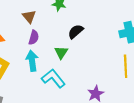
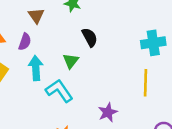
black semicircle: (76, 31) -> (90, 37), turned 98
purple semicircle: (34, 37) -> (25, 42), moved

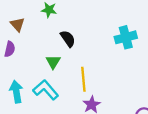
cyan arrow: (36, 68) -> (16, 92), moved
yellow line: (145, 83) -> (83, 79), moved

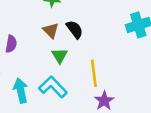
brown triangle: (17, 24) -> (51, 30), moved

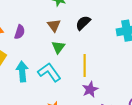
black semicircle: (75, 29) -> (83, 23), moved, turned -105

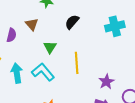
brown triangle: (54, 25) -> (32, 24), moved
purple star: (90, 89) -> (106, 82), moved

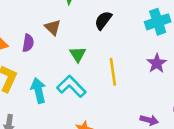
purple star: (106, 82) -> (157, 63), moved

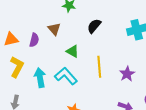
green triangle: (78, 54) -> (73, 51), turned -32
purple star: (157, 63) -> (127, 74), moved

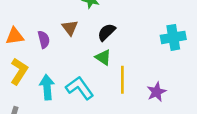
black semicircle: (94, 26) -> (107, 32), moved
purple semicircle: (34, 40) -> (44, 39), turned -32
green triangle: (73, 51) -> (103, 57), moved

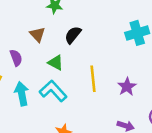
purple semicircle: (44, 39) -> (16, 58), moved
green triangle: (103, 57) -> (56, 63), moved

